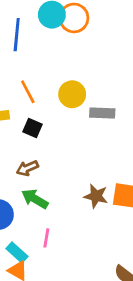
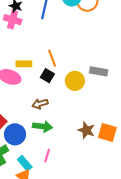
orange line: (28, 92) -> (52, 58), moved
yellow circle: (72, 94) -> (75, 81), moved
green arrow: (35, 199) -> (43, 126), turned 150

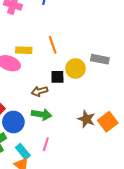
black square: (47, 76) -> (57, 77), moved, turned -32
orange square: (107, 132) -> (108, 122), turned 36

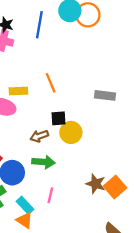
yellow circle: (75, 68) -> (71, 132), moved
brown star: (86, 119) -> (96, 184), moved
orange square: (108, 122) -> (115, 187), moved

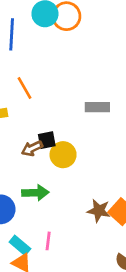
orange line: (51, 83) -> (24, 88), moved
brown arrow: (39, 136) -> (32, 148), moved
pink line: (50, 195) -> (48, 241), moved

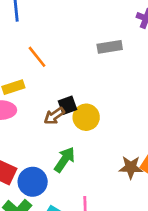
gray rectangle: (97, 107) -> (110, 47), moved
green arrow: (35, 193) -> (65, 160), turned -45

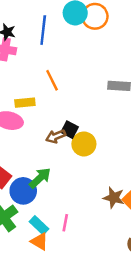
black square: (68, 105) -> (70, 130), turned 35
green arrow: (65, 160) -> (40, 178), moved

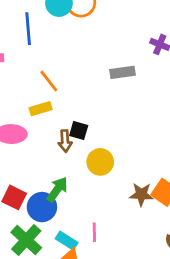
yellow rectangle: (25, 103) -> (41, 109), moved
brown arrow: (56, 136) -> (65, 141), turned -60
yellow circle: (84, 144) -> (100, 162), moved

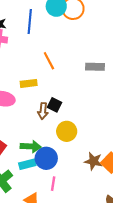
orange line: (49, 81) -> (49, 61), moved
green arrow: (57, 189) -> (31, 146), turned 48
blue circle: (42, 207) -> (46, 158), moved
cyan rectangle: (67, 241) -> (27, 164), moved, turned -56

